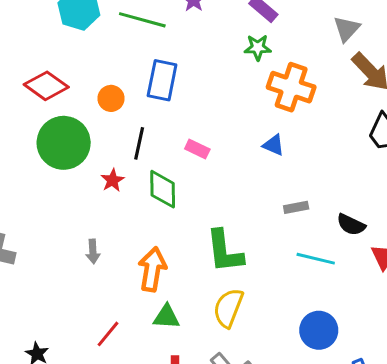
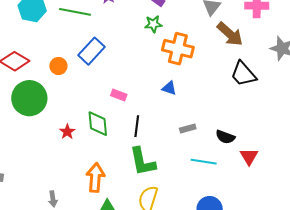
blue rectangle: (162, 80) -> (91, 51), turned 36
black line: (139, 143) -> (137, 126), moved
red star: (113, 180) -> (67, 132), moved
gray arrow: (93, 252) -> (53, 199), moved

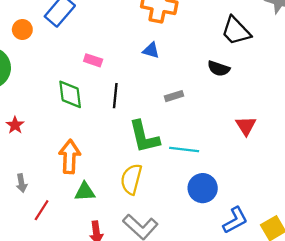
red star: (67, 132) -> (15, 125), moved
black semicircle: (225, 137) -> (219, 68), moved
green L-shape: (142, 162) -> (144, 137), moved
cyan line: (204, 162) -> (184, 149), moved

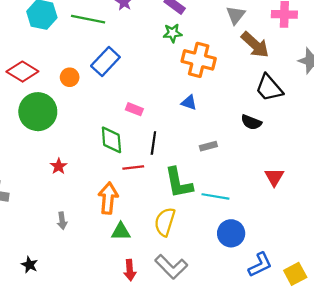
red line: (42, 210) -> (133, 168), moved, turned 48

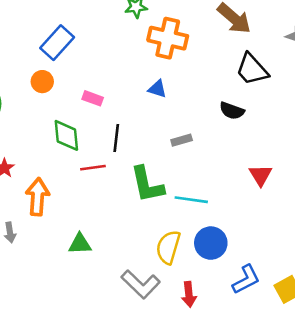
orange circle: (70, 77) -> (42, 82), moved
orange arrow: (108, 198) -> (38, 197), moved
yellow semicircle: (165, 222) -> (168, 247), moved
red arrow: (130, 270) -> (189, 294), moved

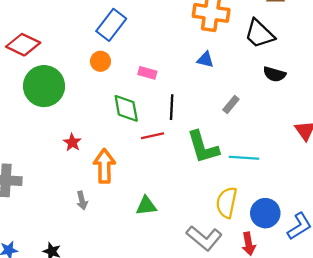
black trapezoid: (252, 69) -> (259, 34), moved
gray rectangle: (182, 140) -> (231, 104), turned -30
blue circle: (211, 243) -> (265, 213), moved

